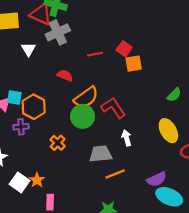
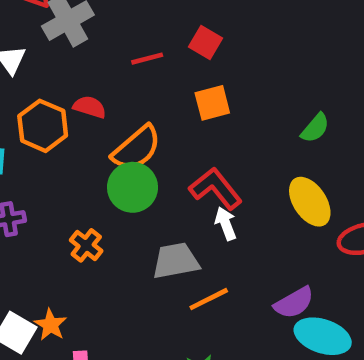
orange square: (134, 64) -> (212, 103), moved
orange hexagon: (34, 107) -> (43, 126), moved
red L-shape: (113, 108) -> (216, 189), moved

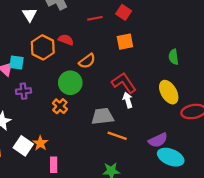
green semicircle: (315, 128) -> (174, 57), turned 128
orange semicircle: (136, 148) -> (87, 61), size x0.7
green circle: (132, 187) -> (70, 83), moved
orange line: (209, 299) -> (117, 136), turned 42

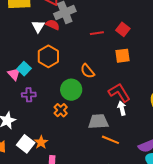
red semicircle: (66, 40) -> (53, 25), moved
orange semicircle: (87, 61) -> (87, 71), turned 84
cyan square: (17, 62) -> (24, 69), turned 32

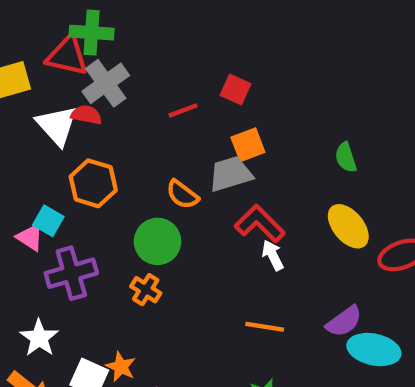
white triangle: (38, 26) -> (57, 125), size x1.5
purple cross: (29, 95) -> (71, 273), size x1.6
gray trapezoid: (98, 122) -> (230, 174), moved

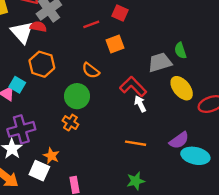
orange square: (248, 145) -> (115, 44), moved
gray trapezoid: (230, 174) -> (160, 62), moved
purple cross: (71, 273) -> (21, 129), moved
orange star: (121, 367) -> (51, 156), moved

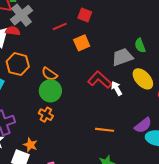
orange semicircle: (91, 70) -> (49, 74), moved
white arrow: (140, 104) -> (117, 88), moved

